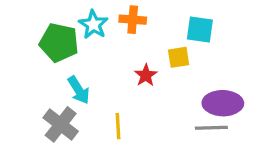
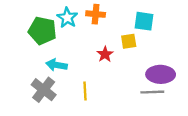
cyan arrow: (79, 90) -> (57, 65), turned 132

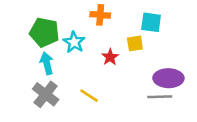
cyan star: (67, 18) -> (74, 42), moved
cyan arrow: (57, 65) -> (47, 63), moved, turned 66
yellow line: (85, 91) -> (89, 96), turned -54

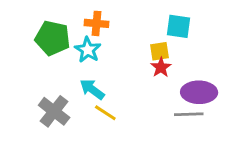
orange cross: (100, 15) -> (97, 23), moved
red star: (110, 57) -> (161, 67), moved
cyan arrow: (47, 63) -> (92, 89), moved, turned -40

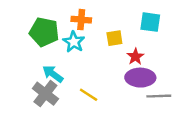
yellow square: (159, 51) -> (114, 38), moved
cyan arrow: (92, 89) -> (53, 74), moved
purple ellipse: (199, 92) -> (140, 78), moved

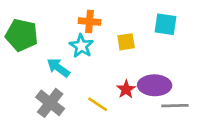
green pentagon: (44, 32) -> (22, 35), moved
red star: (135, 57) -> (126, 89), moved
cyan arrow: (53, 74) -> (58, 68), moved

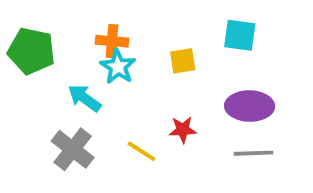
orange cross: (89, 22) -> (112, 41), moved
purple ellipse: (155, 85) -> (250, 106), moved
red star: (126, 89) -> (183, 130), turned 30

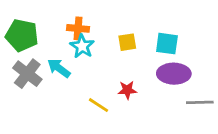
cyan square: (240, 35) -> (167, 44), moved
gray cross: (73, 149) -> (27, 74), moved
gray line: (254, 153) -> (200, 102), moved

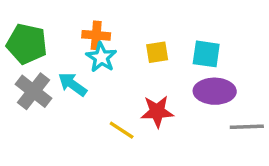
red star: (127, 90) -> (157, 112), size x1.4

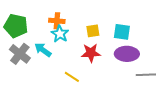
red star: (157, 112) -> (91, 53), moved

